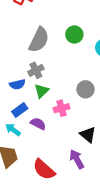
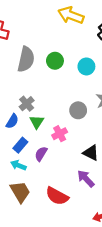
gray semicircle: (39, 40) -> (26, 59), moved
blue semicircle: (17, 84) -> (12, 121), turned -32
purple semicircle: (38, 124) -> (41, 154), turned -72

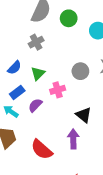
gray cross: (27, 104) -> (36, 42), moved
purple arrow: (86, 179) -> (73, 139), turned 30

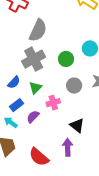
green circle: (69, 18) -> (66, 59), moved
gray cross: (36, 42) -> (34, 59), size x1.6

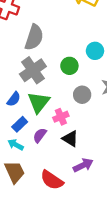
green triangle: (35, 88) -> (39, 102), size x1.5
black triangle: (77, 125) -> (70, 139), moved
purple arrow: (68, 147) -> (83, 165), turned 72

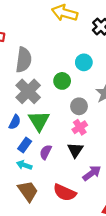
pink cross: (61, 117) -> (80, 127), moved
black triangle: (70, 139) -> (75, 150), turned 42

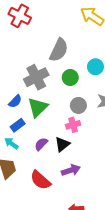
gray semicircle: (24, 60) -> (59, 50), moved
purple semicircle: (46, 152) -> (41, 144), moved

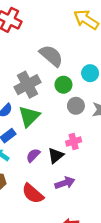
gray semicircle: (59, 50) -> (51, 56), turned -75
gray circle: (78, 105) -> (76, 106), moved
pink cross: (73, 125) -> (74, 141), moved

